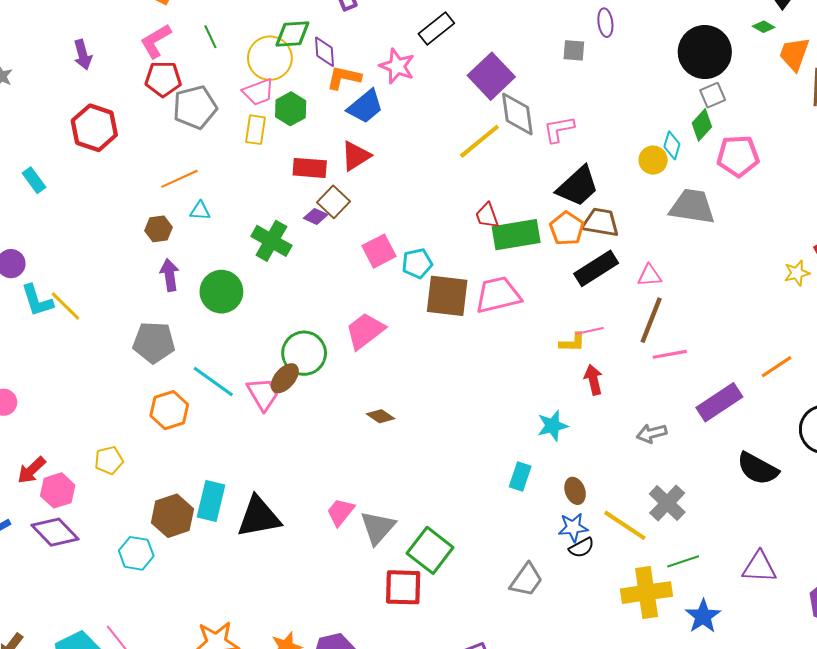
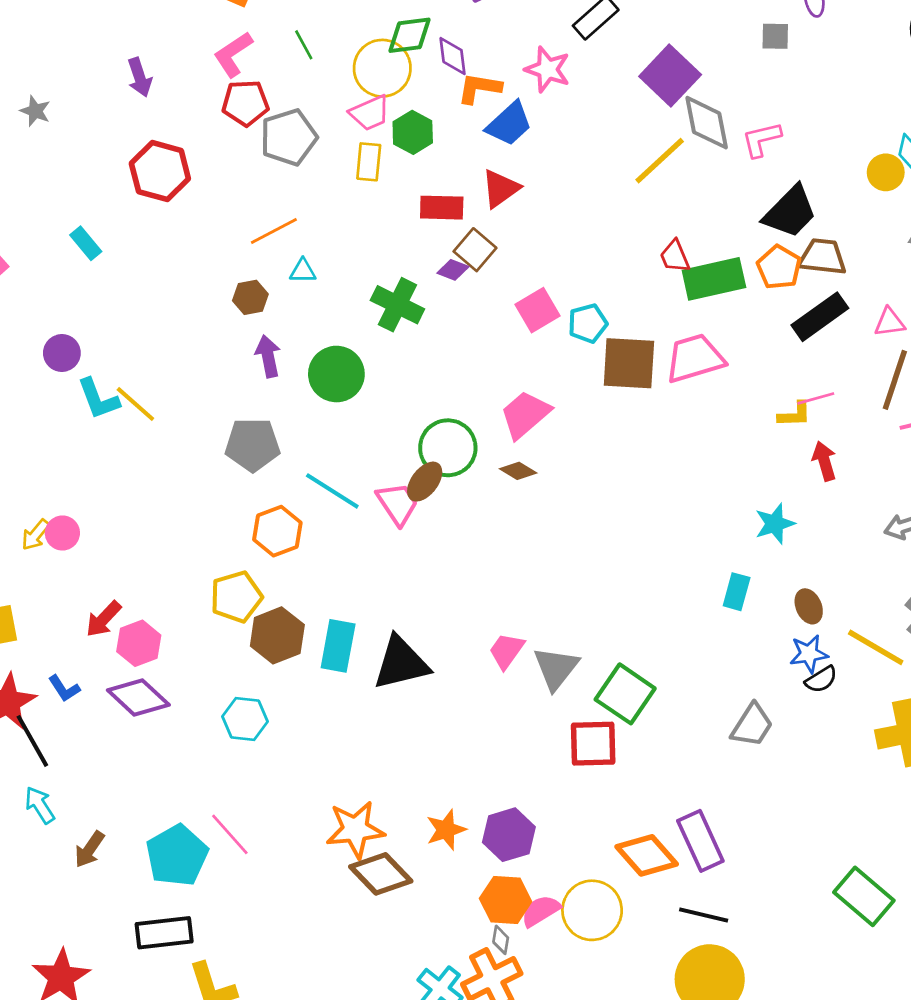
brown diamond: (381, 416) -> (518, 471), moved
yellow pentagon: (109, 460) -> (236, 597), moved, size x1.4
brown hexagon: (172, 516) -> (277, 635), moved

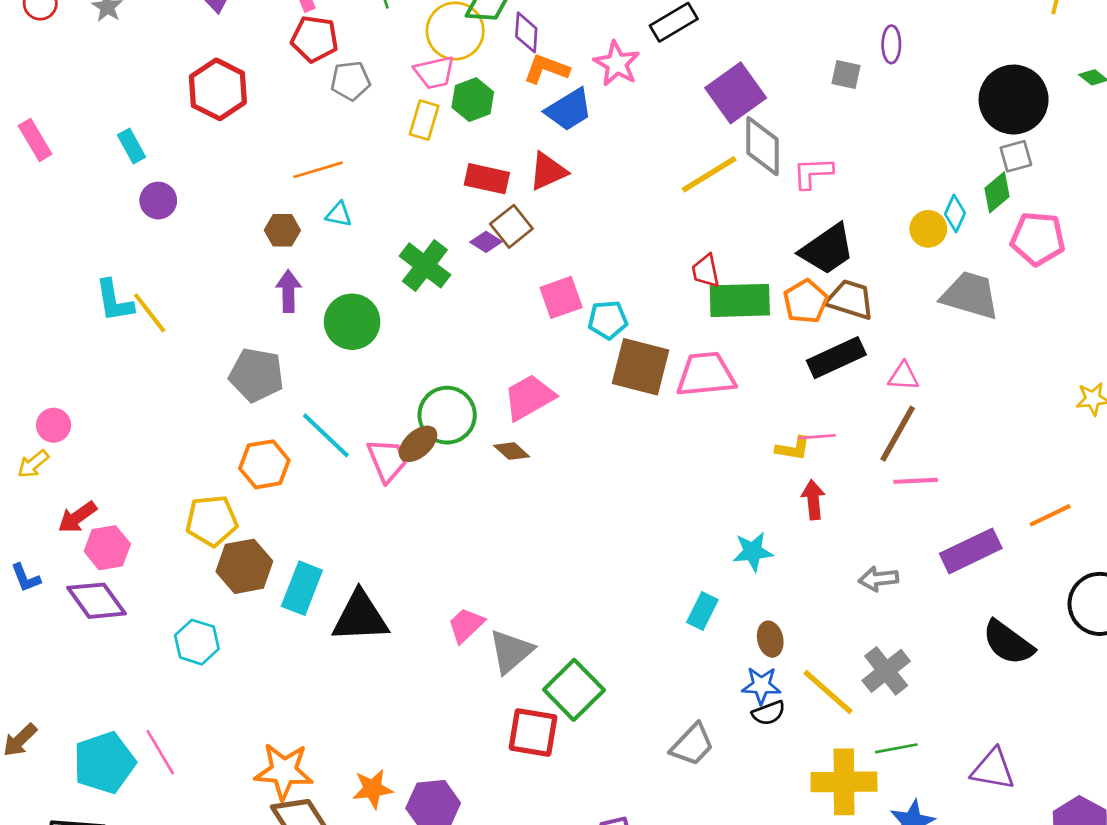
gray pentagon: (289, 137) -> (350, 81), size x0.7
purple circle: (62, 353) -> (158, 201), moved
yellow arrow: (36, 535) -> (33, 464), moved

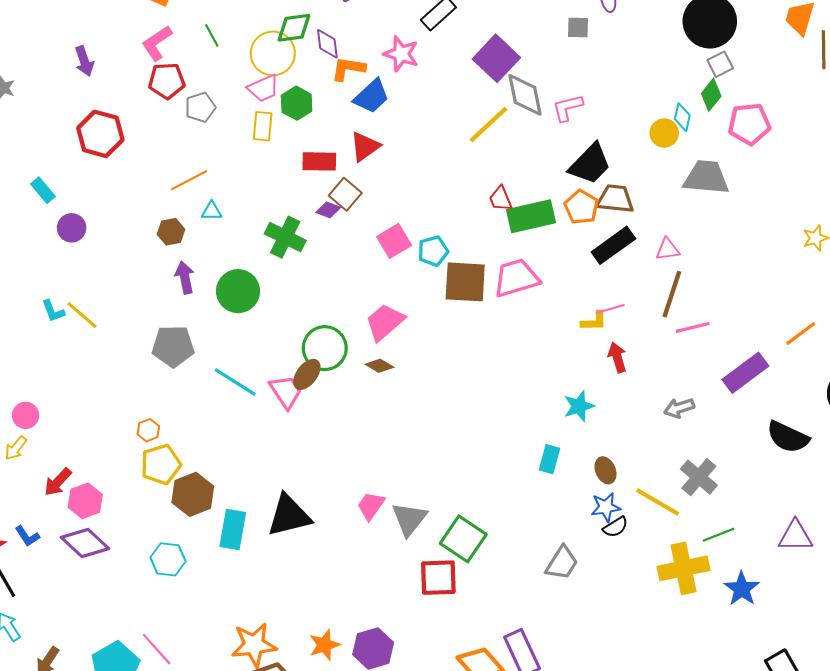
cyan L-shape: (114, 301) -> (53, 311), size x0.7
orange hexagon: (264, 464) -> (148, 430), moved, size x0.6
cyan rectangle: (302, 588) -> (233, 530), moved

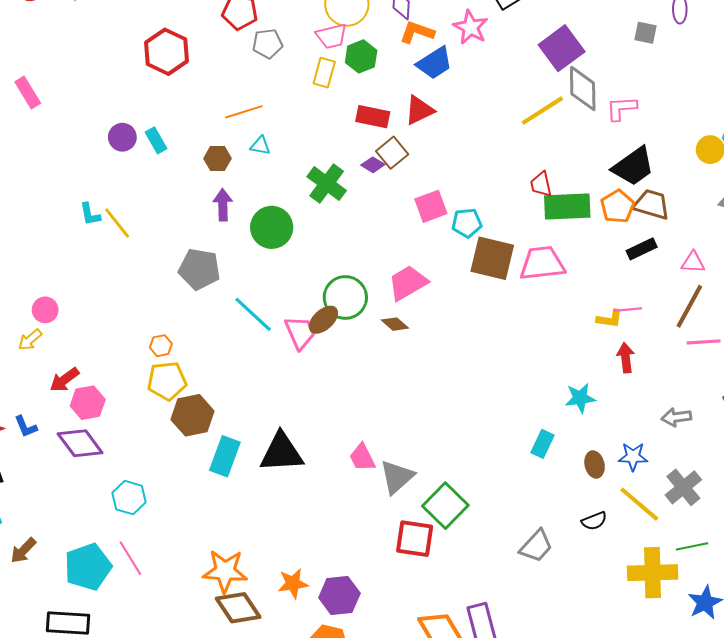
cyan rectangle: (43, 190) -> (156, 140), moved
black rectangle: (613, 245) -> (642, 249), size x0.7
pink trapezoid: (371, 506) -> (362, 457), turned -72
blue star: (606, 507) -> (633, 457), moved
cyan hexagon: (168, 559) -> (129, 498), moved

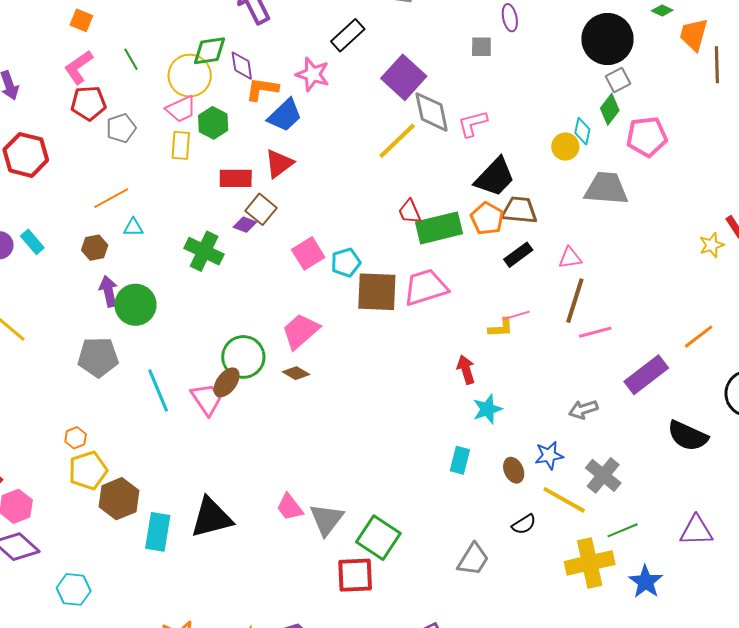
green circle: (272, 227) -> (135, 305), moved
cyan line: (253, 314) -> (158, 391), turned 36
red arrow: (626, 358) -> (466, 370), moved

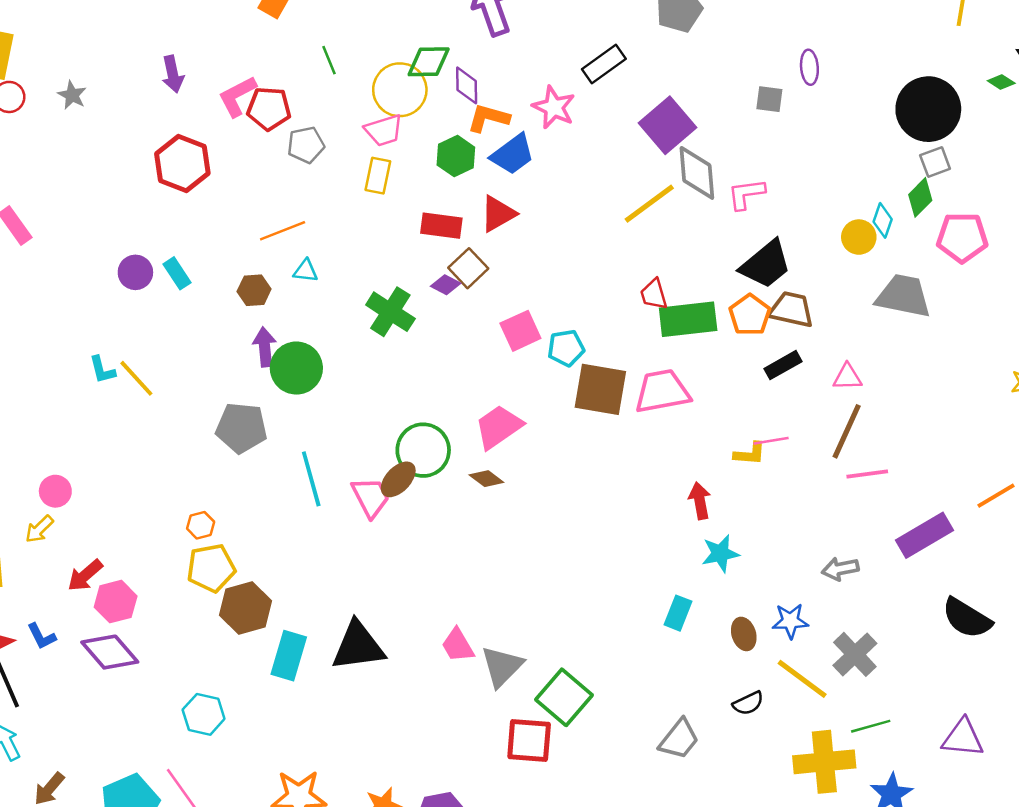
pink L-shape: (79, 67) -> (237, 96), moved
green hexagon: (213, 123) -> (456, 156), moved
cyan hexagon: (74, 589) -> (204, 714), moved

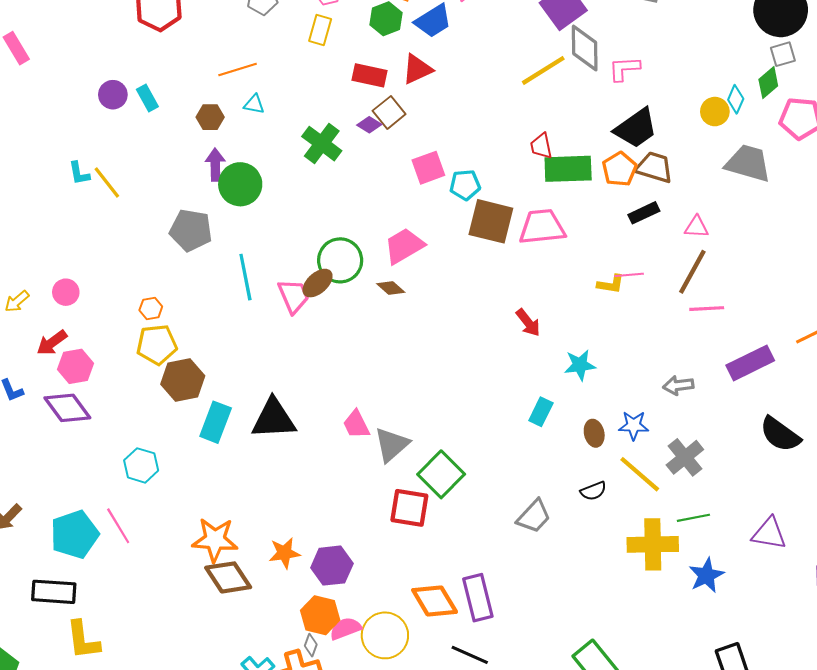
pink circle: (55, 491) -> (66, 292), moved
red arrow: (700, 501) -> (528, 323), moved, turned 148

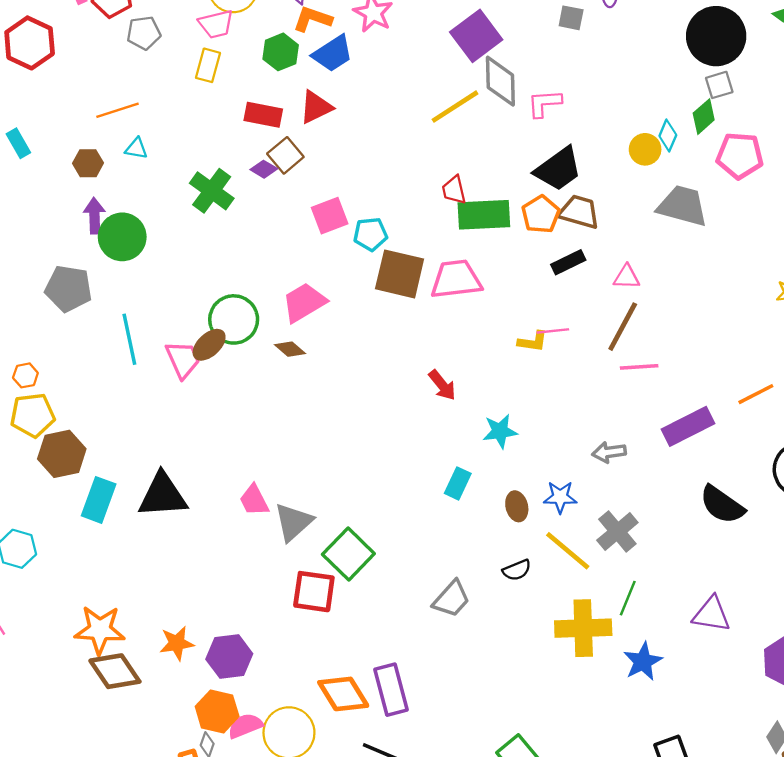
green line: (693, 518) -> (628, 598), turned -56

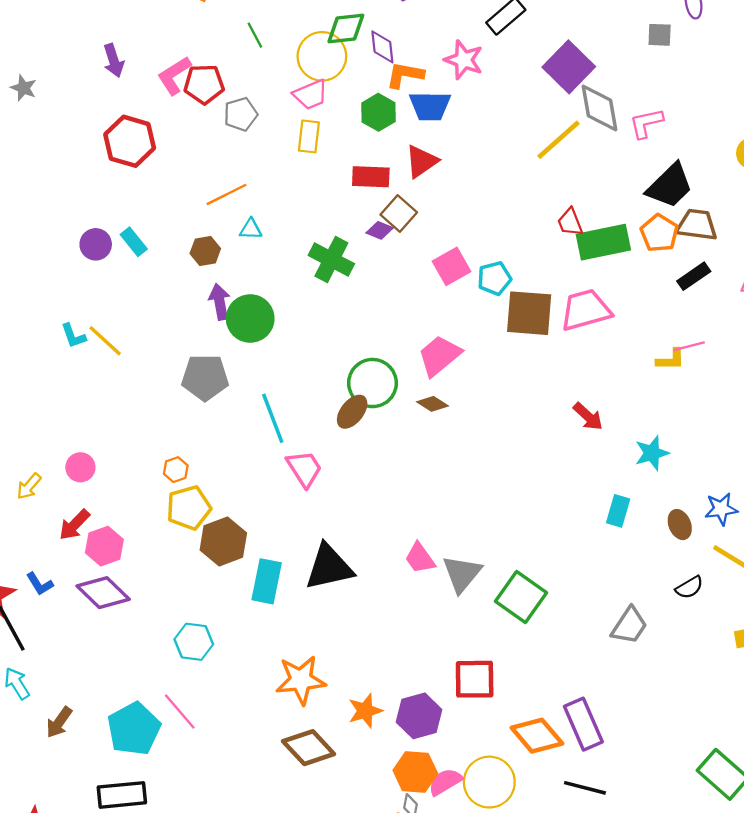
blue trapezoid: (333, 54) -> (430, 106), turned 42
pink trapezoid: (183, 360) -> (304, 469), moved
red square: (314, 592) -> (475, 679), moved
orange star: (100, 630) -> (301, 680), moved

